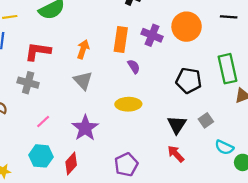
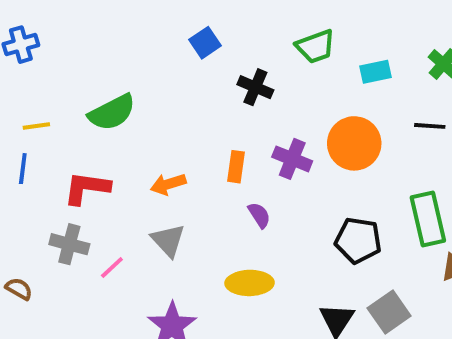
orange rectangle: (121, 40) -> (236, 167), size x0.7
orange arrow: (83, 49) -> (168, 184), turned -126
gray square: (206, 120) -> (389, 312), size x1.5
pink line: (43, 121) -> (112, 267), moved

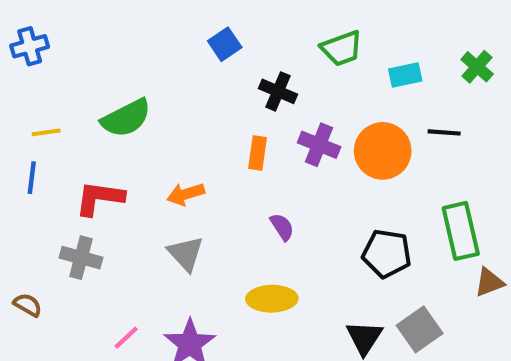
black line: (430, 126) -> (444, 132), moved
purple cross: (292, 159) -> (319, 145), moved
orange rectangle: (236, 167) -> (257, 153), moved
pink line: (112, 267) -> (126, 338), moved

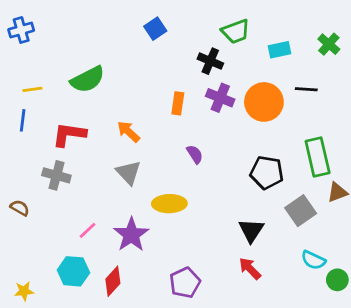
black cross: (278, 91) -> (210, 61), moved
orange arrow: (186, 194) -> (128, 132), turned 60
yellow ellipse: (272, 299) -> (169, 204), moved
gray square: (420, 329) -> (301, 211), moved

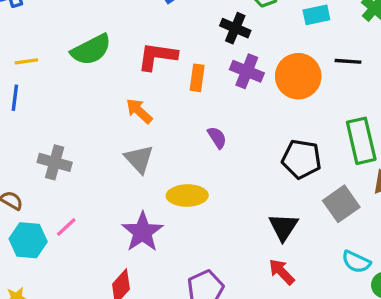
red L-shape: (69, 134) -> (157, 56), moved
pink line: (88, 230) -> (66, 227), moved
cyan hexagon: (73, 271) -> (28, 240), moved

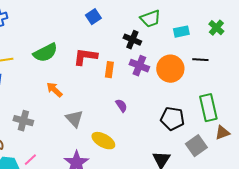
orange arrow: (139, 111) -> (54, 90), moved
yellow ellipse: (187, 196) -> (103, 141), turned 30

